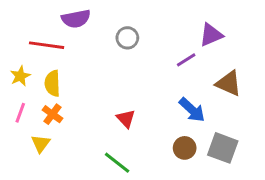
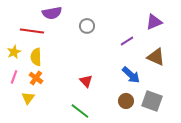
purple triangle: (211, 35) -> (154, 22), moved

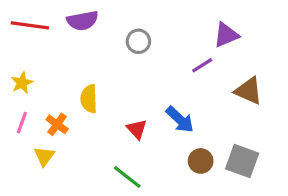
purple triangle: (154, 22) -> (226, 35), moved
red line: (32, 31) -> (30, 25), moved
yellow semicircle: (36, 57) -> (89, 99), moved
blue arrow: (131, 75) -> (180, 120), moved

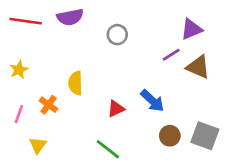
brown triangle: (248, 91) -> (198, 67), moved
pink line: (22, 123) -> (19, 114), moved
red triangle: (137, 129) -> (116, 109), turned 48
yellow triangle: (44, 156) -> (38, 145), moved

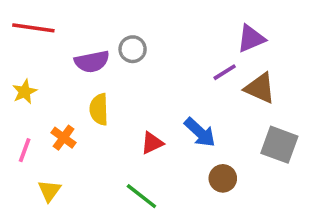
purple semicircle: (70, 17) -> (92, 62), moved
gray circle: (117, 35) -> (133, 49), moved
gray square: (205, 136) -> (279, 145), moved

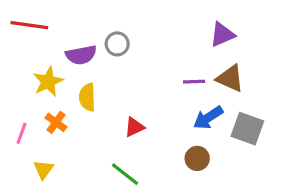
purple line: (225, 72) -> (194, 82), moved, turned 30
yellow star: (25, 92) -> (48, 82), moved, size x1.4
blue arrow: (200, 132) -> (208, 118), moved, turned 104

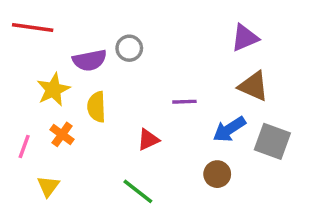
purple line: (194, 82) -> (184, 102), moved

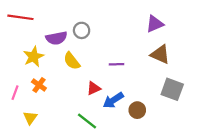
yellow semicircle: (96, 107) -> (72, 61), moved, turned -36
blue arrow: (229, 129) -> (113, 100), moved

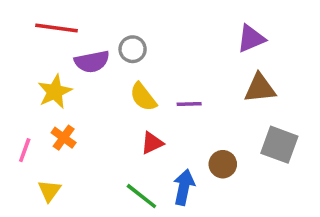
red line: (20, 17) -> (57, 28), moved
brown triangle: (160, 54) -> (260, 88), turned -30
yellow semicircle: (72, 61) -> (143, 97), moved
blue arrow: (113, 100) -> (184, 187), moved, turned 135
brown circle: (137, 110) -> (223, 164), moved

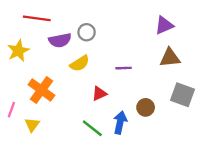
yellow star: (55, 92) -> (18, 51), moved
yellow semicircle: (143, 97) -> (80, 63), moved, turned -84
orange cross: (64, 138) -> (41, 90), size x1.6
pink line: (25, 150) -> (11, 110), moved

